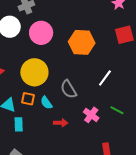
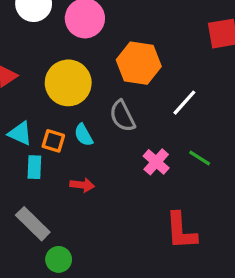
orange hexagon: (82, 42) -> (139, 63), moved
orange square: (28, 99) -> (53, 141), moved
red arrow: (61, 123) -> (82, 185), moved

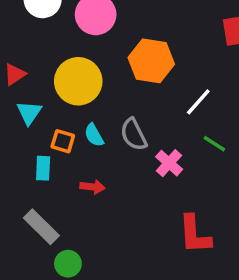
gray semicircle: (122, 116) -> (134, 134), moved
cyan triangle: (20, 133) -> (29, 113), moved, turned 40
green line: (200, 158) -> (214, 144), moved

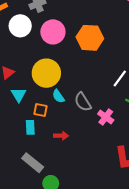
orange hexagon: (151, 61) -> (90, 38), moved
cyan semicircle: (94, 135) -> (58, 96), moved

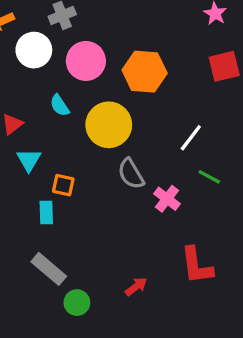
yellow circle: (46, 73) -> (109, 125), moved
cyan semicircle: (58, 96) -> (60, 105), moved
red arrow: (61, 136) -> (136, 287), moved, turned -40

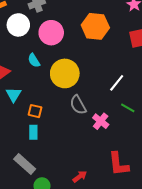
orange hexagon: (145, 72) -> (95, 26), moved
cyan rectangle: (46, 212) -> (33, 132), moved

